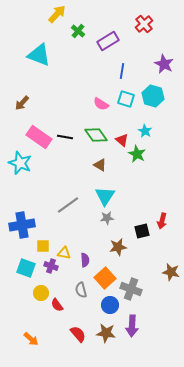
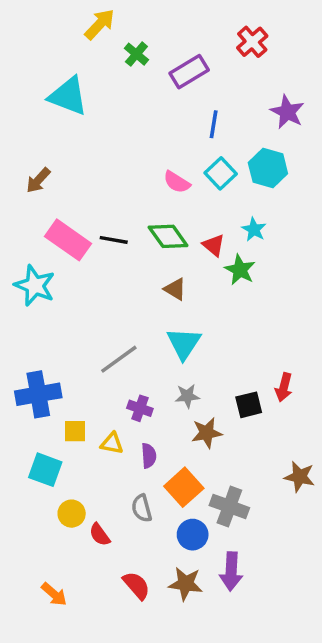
cyan square: (126, 99) -> (221, 173), turned 30
gray star: (107, 218) -> (187, 396), moved
purple cross: (51, 266) -> (140, 408), moved

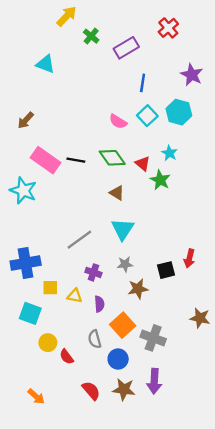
cyan triangle: (68, 96) -> (45, 64), size x0.7
blue circle: (193, 535) -> (118, 359), moved

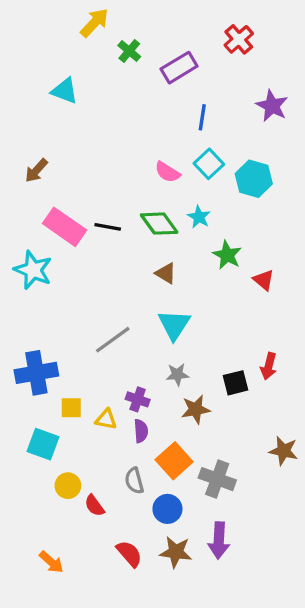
cyan hexagon: (179, 112) -> (254, 179), moved
cyan star: (170, 153) -> (199, 217), moved
red triangle: (143, 164) -> (264, 280), moved
purple cross: (93, 272) -> (138, 399), moved

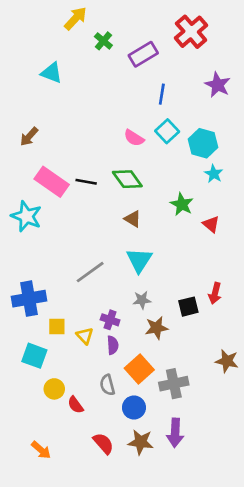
red cross: (239, 39) -> (191, 32), size x1.4
cyan star: (199, 217) -> (214, 174), moved
yellow triangle: (106, 419) -> (85, 336), turned 36
gray cross: (217, 479) -> (174, 384), turned -32

